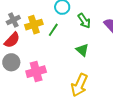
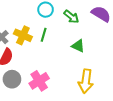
yellow cross: (34, 25) -> (23, 35), turned -30

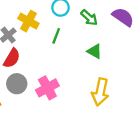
yellow cross: (23, 35) -> (28, 21), moved

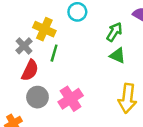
green arrow: (89, 18) -> (114, 32), moved, turned -96
green line: (56, 36) -> (54, 53), moved

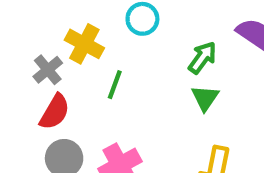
green line: (54, 53) -> (115, 85), moved
green triangle: (118, 55) -> (205, 98), turned 36

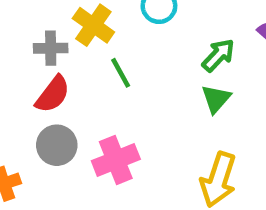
gray cross: (48, 70) -> (51, 48), turned 32
green line: (115, 85) -> (121, 73), turned -56

